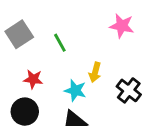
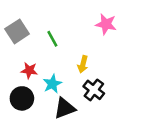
cyan star: (75, 90) -> (52, 84), moved, turned 30
black cross: (129, 90) -> (94, 90), moved

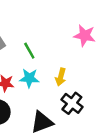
cyan star: (52, 84) -> (29, 78), moved, turned 30

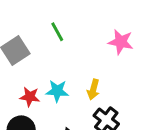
green line: (29, 51) -> (57, 32), moved

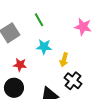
cyan star: (57, 91) -> (44, 47), moved

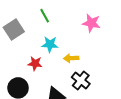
yellow arrow: (64, 60) -> (71, 58), turned 72
red star: (20, 65) -> (35, 63), moved

